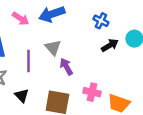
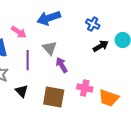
pink arrow: (21, 19) -> (19, 32), moved

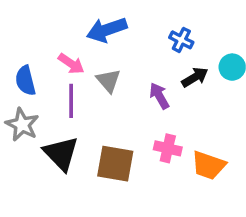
pink arrow: (19, 32) -> (71, 64), moved
purple arrow: (62, 65) -> (159, 96), moved
black triangle: (22, 91) -> (61, 153), size x1.6

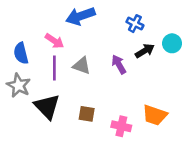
gray triangle: (108, 81) -> (82, 66), moved, turned -30
pink cross: (168, 148) -> (121, 126), moved
brown square: (115, 164) -> (87, 114), size x0.6

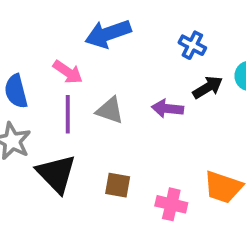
purple arrow: (119, 64) -> (167, 108), turned -54

